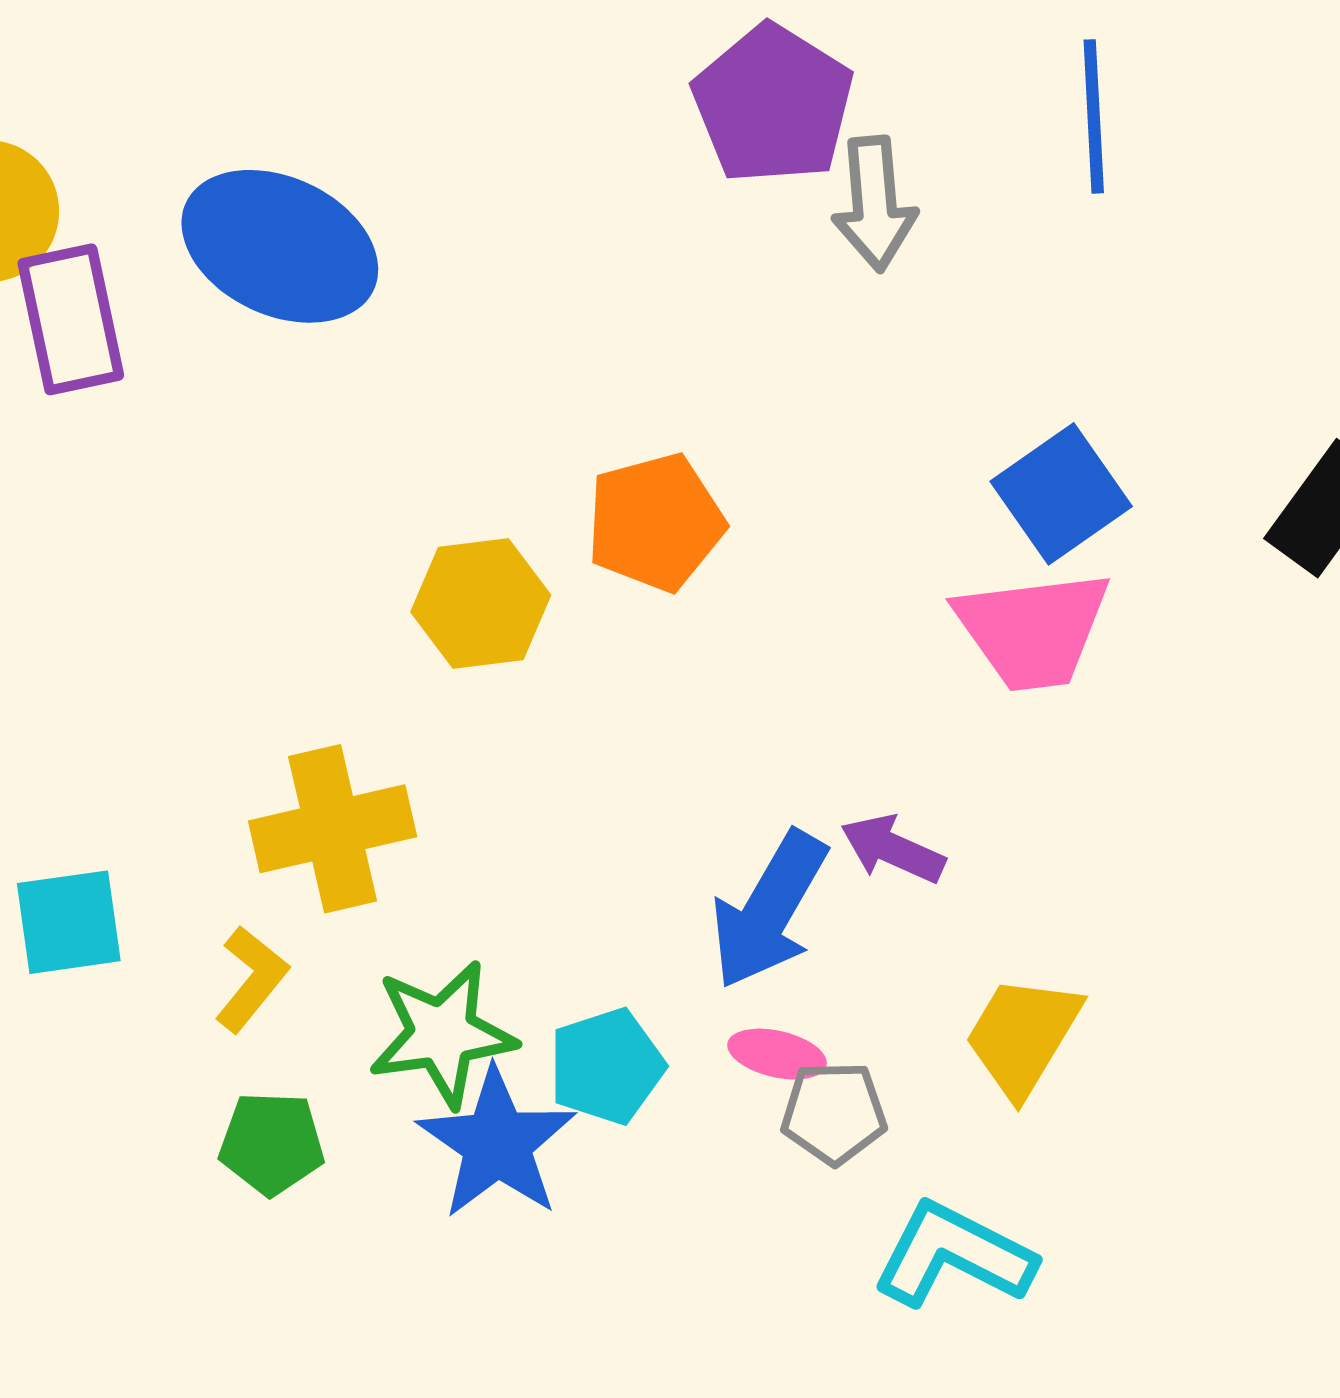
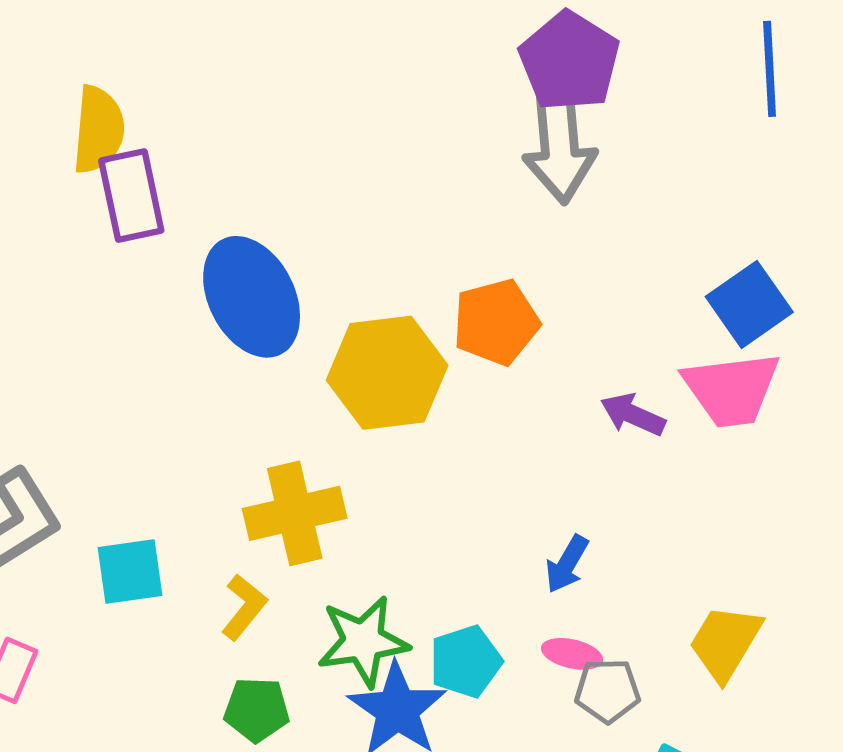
gray arrow: (874, 204) -> (559, 145), moved, size x1.4
blue ellipse: (280, 246) -> (252, 297), moved, turned 38
yellow hexagon: (481, 604) -> (387, 373), size x1.4
purple arrow: (893, 849) -> (633, 415), moved
blue arrow: (769, 910) -> (567, 564), size x0.6

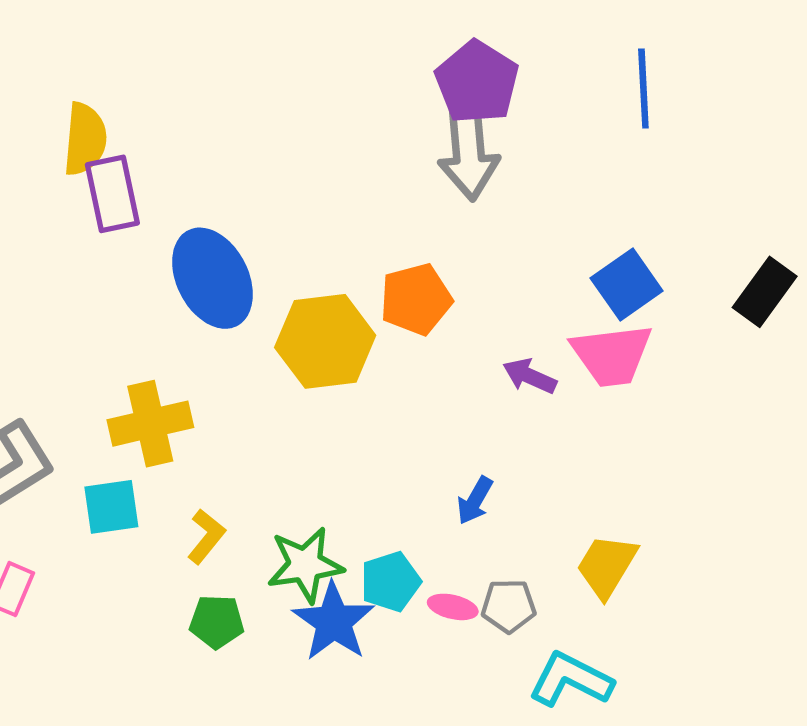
yellow cross: (295, 513) -> (150, 424), moved
pink ellipse: (572, 654) -> (453, 607), moved

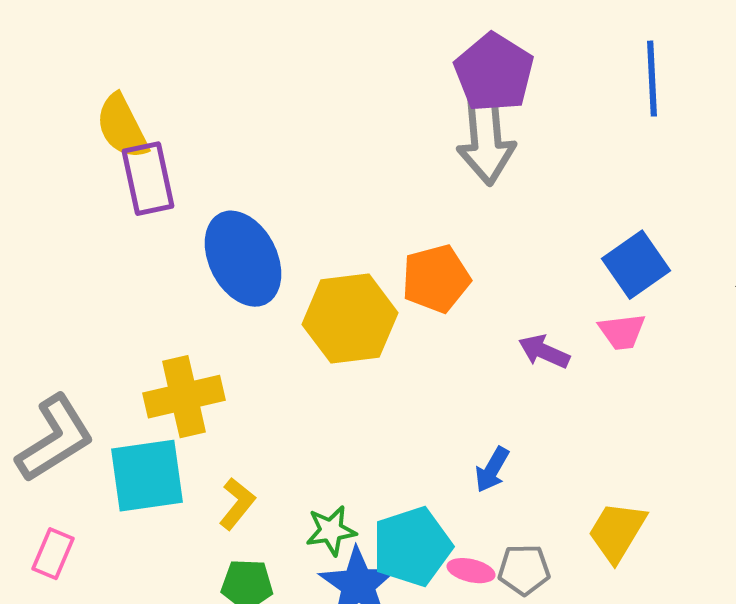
yellow semicircle: (85, 139) -> (122, 127), turned 148
pink trapezoid: (612, 355) -> (622, 332), size x0.6
cyan square: (111, 507) -> (147, 476), size x1.4
green star: (305, 565) -> (331, 531), size x0.7
cyan pentagon: (391, 582) -> (412, 547), size x1.4

